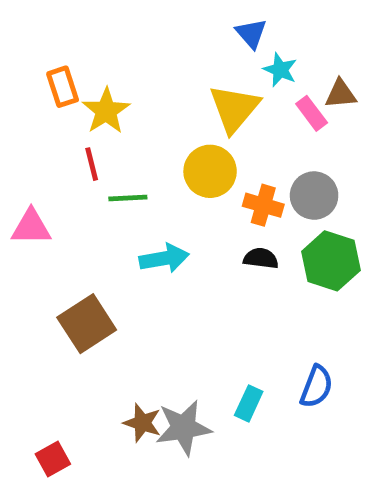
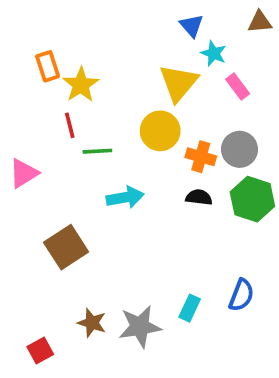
brown triangle: (341, 94) -> (260, 22), moved
pink triangle: (31, 227) -> (24, 173), turned -32
brown star: (142, 423) -> (92, 323), moved

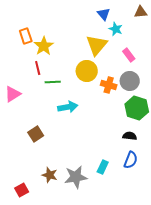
pink rectangle: (238, 87) -> (129, 55), moved
black semicircle: (199, 197) -> (130, 136), moved
brown square: (66, 247) -> (36, 134), size x0.7

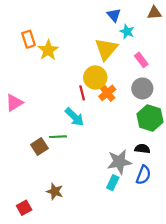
red line: (38, 68) -> (82, 93), moved
green line: (53, 82) -> (58, 137), moved
orange cross: (109, 85) -> (107, 93), moved, turned 35
cyan arrow: (68, 107) -> (74, 117), turned 54
gray star: (76, 177) -> (119, 162), moved

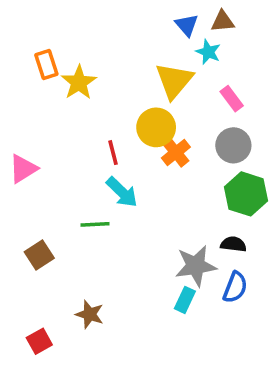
brown triangle: (154, 13) -> (223, 21), moved
red line: (82, 93) -> (113, 153), moved
brown square: (39, 146) -> (39, 255), moved

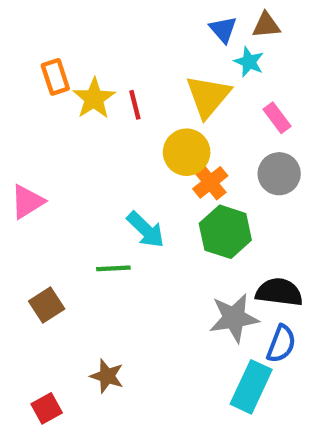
red line: (113, 153) -> (135, 105), moved
green hexagon: (246, 194) -> (225, 232), moved
black semicircle: (233, 244) -> (279, 292), size x1.5
cyan rectangle: (185, 300) -> (251, 387), moved, size x1.6

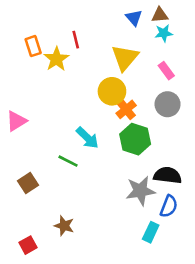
cyan star: (249, 62) -> (164, 33), moved, turned -30
red line: (135, 105) -> (76, 40), moved
green line: (113, 268) -> (68, 161), turned 30
cyan rectangle: (251, 387) -> (151, 232), size x0.7

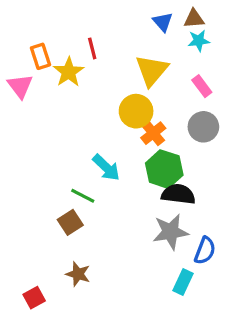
pink triangle: (16, 121) -> (20, 86), moved, turned -35
black semicircle: (168, 175) -> (178, 194), moved
brown square: (28, 183) -> (70, 222), moved

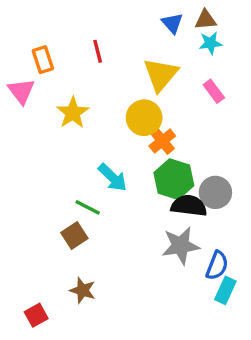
yellow star: (69, 72) -> (73, 113), moved
gray circle: (203, 127) -> (215, 192), moved
cyan rectangle: (183, 282) -> (225, 290), moved

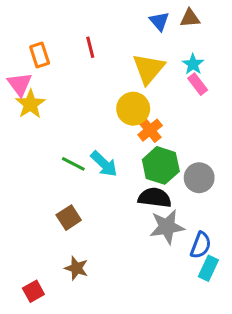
cyan star: (210, 43) -> (193, 64), moved, turned -30
yellow star: (73, 113) -> (30, 104), moved
black semicircle: (189, 206) -> (155, 198), moved
green line: (88, 207) -> (73, 164), moved

